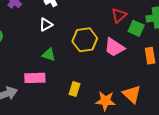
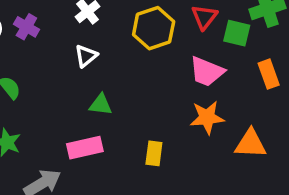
yellow hexagon: (85, 40) -> (154, 28), moved
orange triangle: (132, 94) -> (251, 144), turned -30
orange star: (105, 101) -> (207, 117), moved

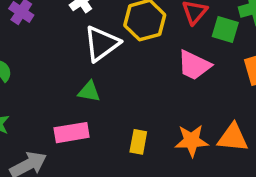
white triangle: (86, 56) -> (102, 44), moved, size x1.6
orange star: (207, 117) -> (192, 141), moved

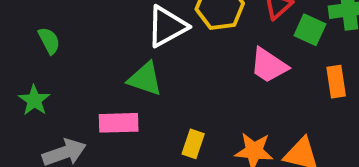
green triangle: (89, 92) -> (145, 79), size x1.4

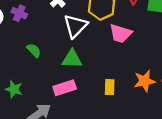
green semicircle: (49, 41) -> (34, 50), moved
pink trapezoid: (269, 65) -> (120, 33), moved

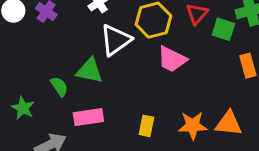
green semicircle: (34, 50) -> (59, 86), moved
green triangle: (72, 59) -> (90, 71), moved

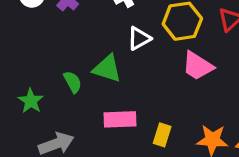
white triangle: (116, 40) -> (139, 38), size x0.7
pink rectangle: (88, 117) -> (120, 119), moved

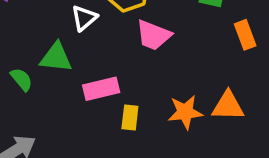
pink rectangle: (120, 119) -> (101, 89), moved

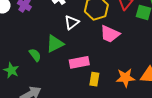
green triangle: (56, 57) -> (55, 44), turned -36

